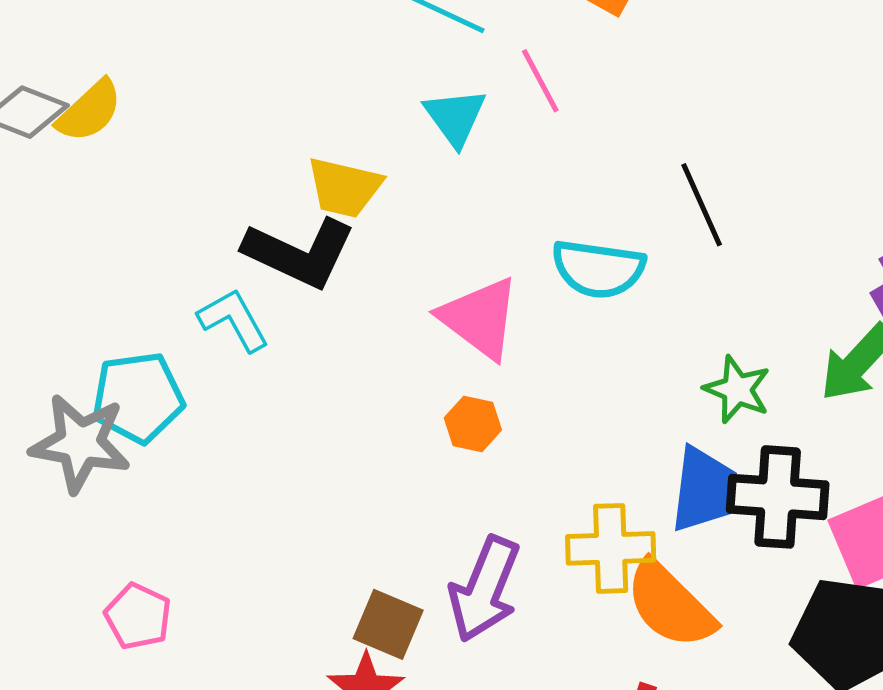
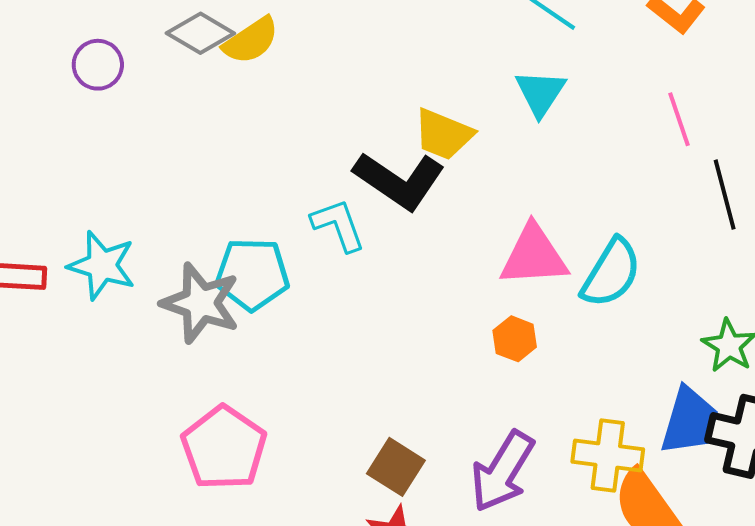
pink line: (540, 81) -> (679, 119), moved
cyan semicircle: (598, 269) -> (611, 273), moved, turned -76
pink triangle: (480, 318) -> (534, 256), turned -50
pink pentagon: (138, 616) -> (224, 448), size x1.6
brown square: (388, 624) -> (396, 467), moved

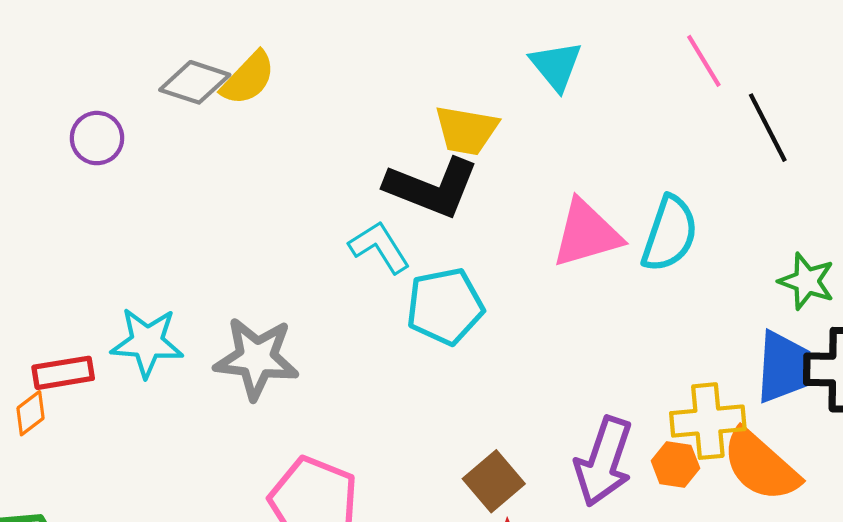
cyan pentagon: (252, 274) -> (445, 306), moved
orange hexagon: (515, 339) -> (675, 464), moved
brown square: (396, 467) -> (494, 481), turned 30

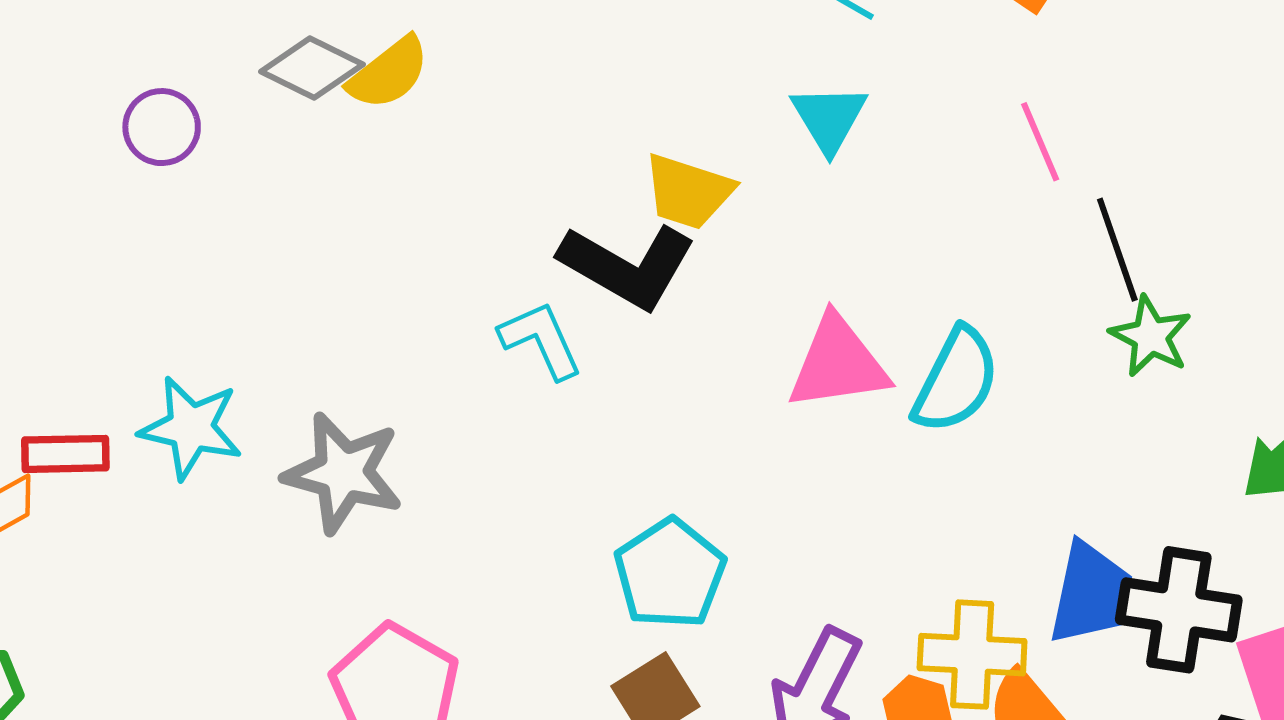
green star: (807, 281) -> (1151, 336), moved
cyan pentagon: (445, 306) -> (670, 574), moved, turned -30

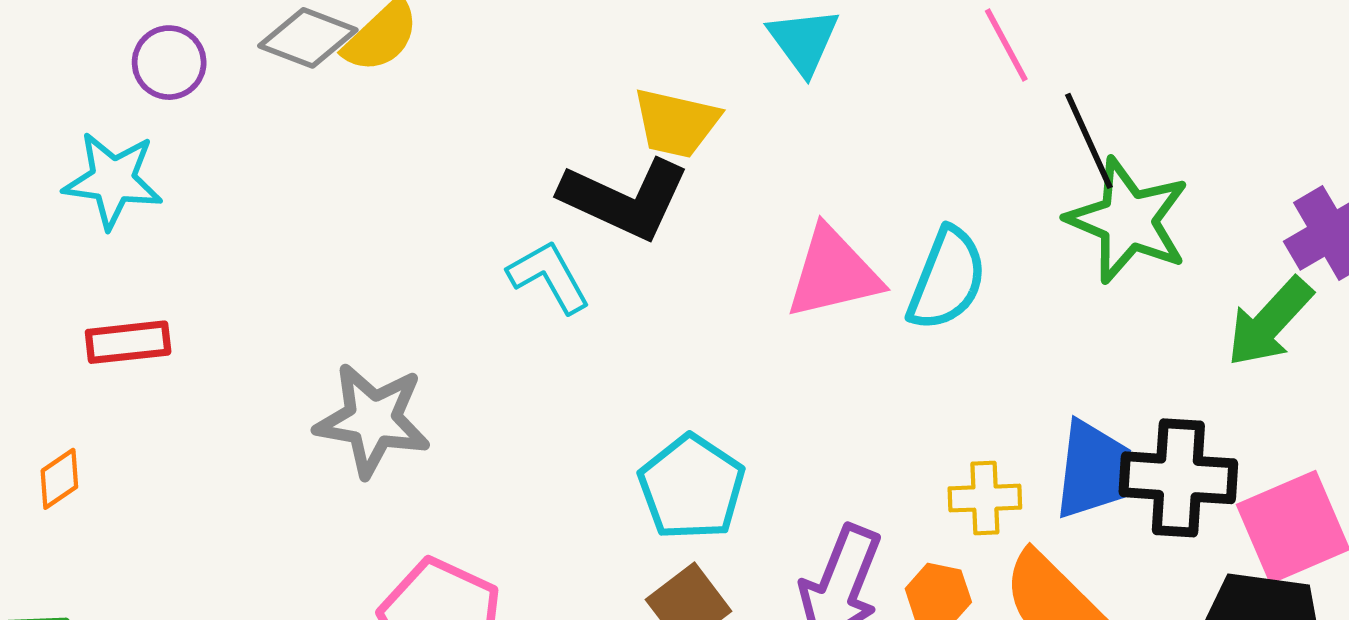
purple circle: (162, 127) -> (169, 63), moved
green star: (1151, 336) -> (1128, 220), size x1.6
cyan star: (191, 428) -> (113, 180), moved
red rectangle: (65, 454) -> (128, 342), moved
yellow cross: (972, 655) -> (985, 498), moved, size x0.7

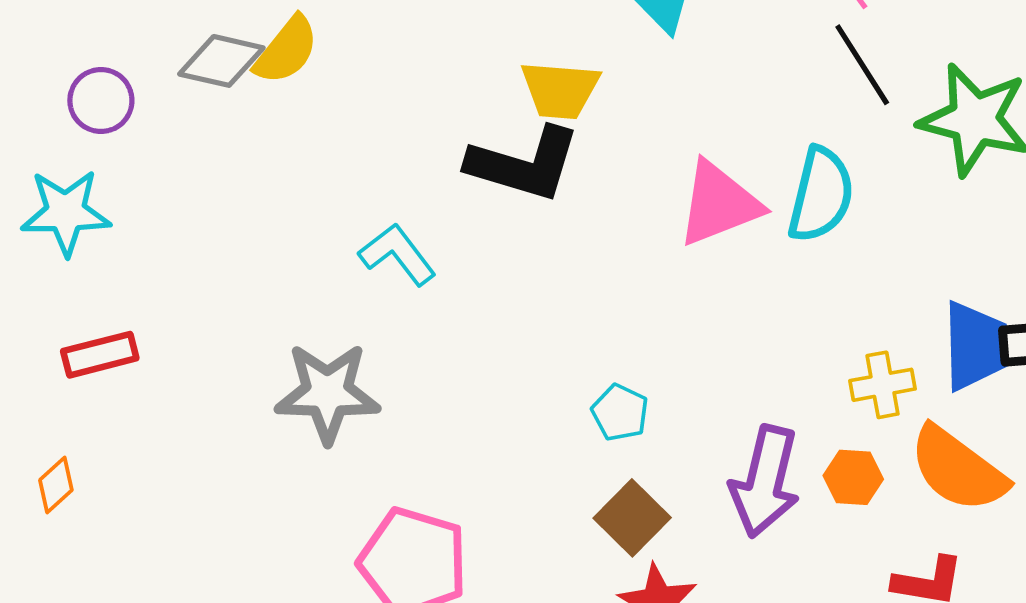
black line: (1089, 141) -> (862, 65), moved
cyan L-shape: (549, 277) -> (397, 254), moved
cyan pentagon: (692, 487) -> (620, 413), size x0.6

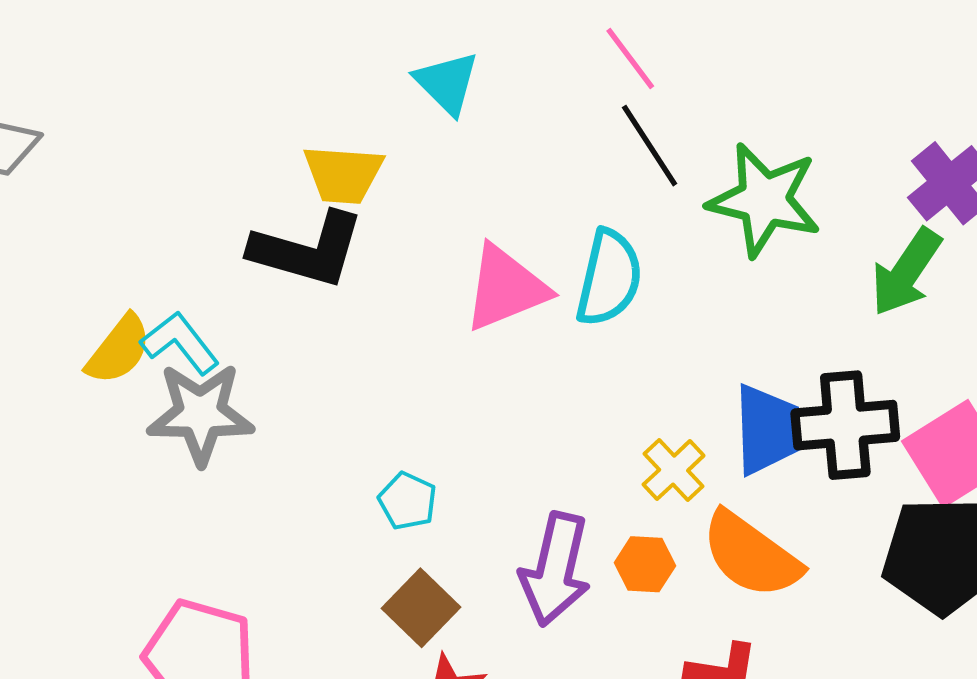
yellow semicircle: (286, 50) -> (119, 350), moved
yellow cross: (882, 385) -> (674, 470), turned -32
gray star: (327, 393) -> (200, 414), moved

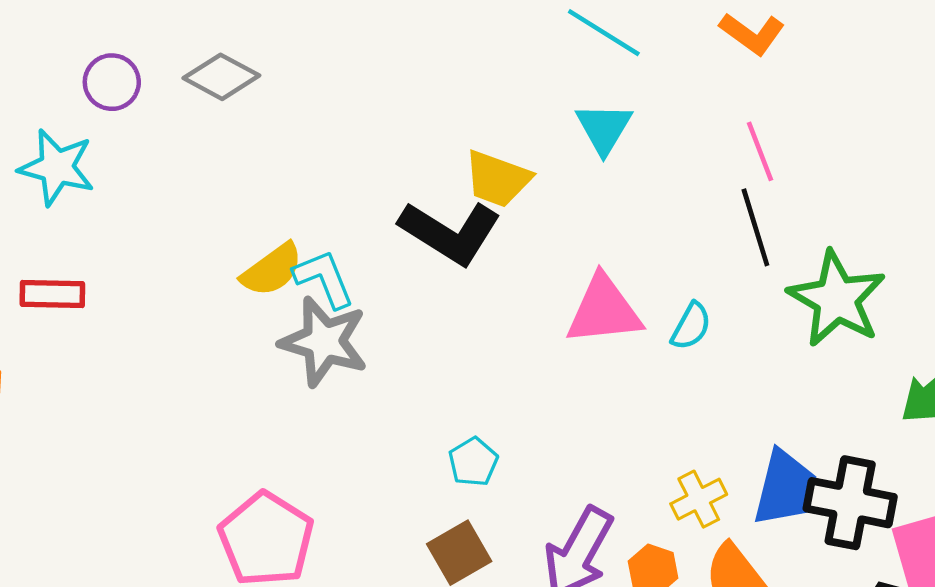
cyan semicircle: (609, 278) -> (691, 326), size x0.6

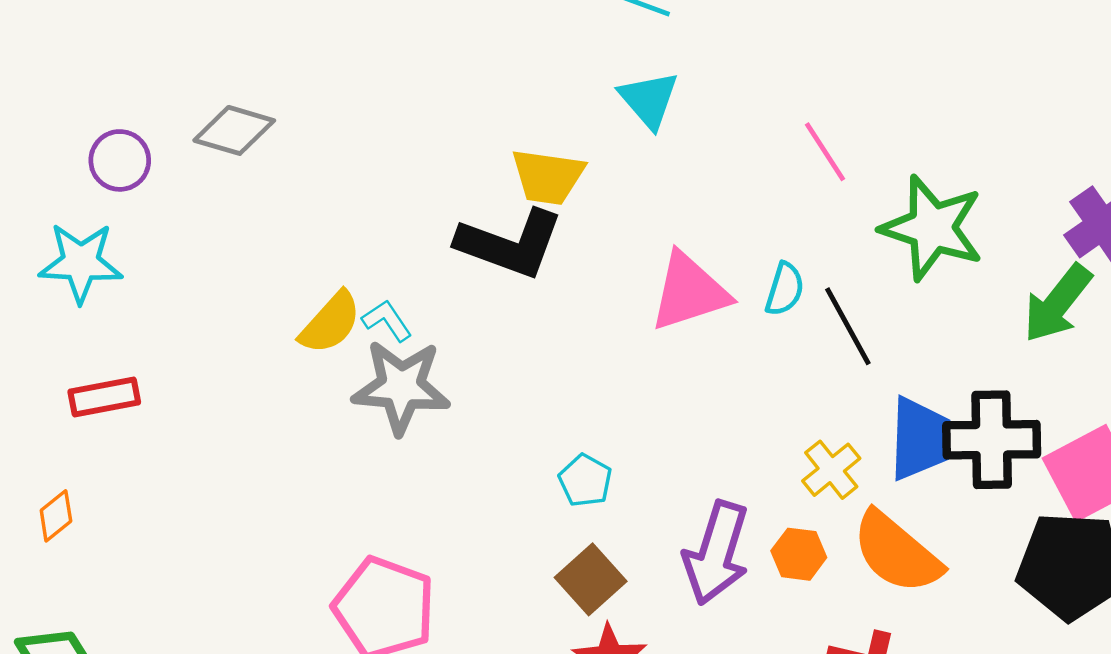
pink line: (760, 151) -> (825, 152), moved
black line: (755, 227) -> (848, 326), moved
cyan L-shape: (324, 279) -> (387, 321), size x0.7

